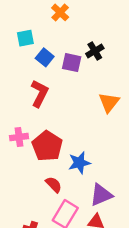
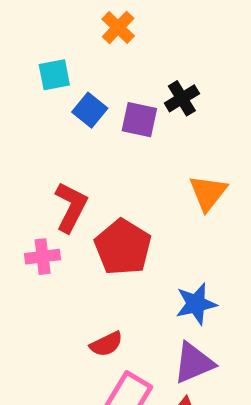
red L-shape: (40, 93) -> (71, 207), moved
red pentagon: (47, 146) -> (123, 247), moved
blue star: (79, 163) -> (196, 304), moved
red semicircle: (54, 185) -> (106, 344), turned 108

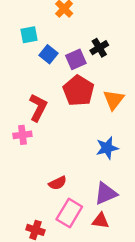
purple square: (139, 120) -> (76, 59), turned -36
red pentagon: (123, 247) -> (78, 91), moved
blue star: (196, 304) -> (107, 148), moved

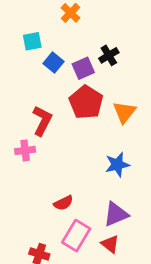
red triangle: (101, 221) -> (110, 244), turned 30

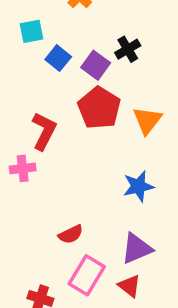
purple square: (83, 68) -> (96, 65), turned -30

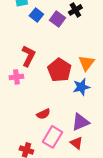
red pentagon: (99, 108) -> (59, 70), moved
orange triangle: (147, 120) -> (86, 63), moved

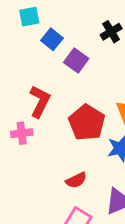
purple square: (57, 19) -> (76, 61), moved
red semicircle: (43, 114) -> (76, 180), moved

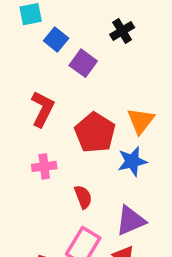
pink cross: (22, 133) -> (44, 166), moved
red semicircle: (76, 180) -> (83, 197), turned -85

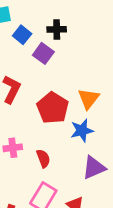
black cross: (122, 31) -> (57, 29), moved, turned 30
pink cross: (44, 166) -> (13, 148), moved
purple triangle: (131, 221) -> (94, 168), moved

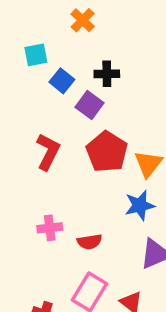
red pentagon: (53, 108) -> (107, 152), moved
red semicircle: (43, 158) -> (90, 242), turned 102

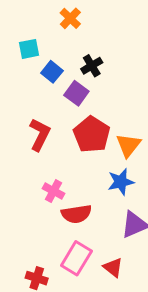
black cross: (107, 74) -> (92, 66), turned -30
pink cross: (50, 228) -> (53, 191), moved, turned 35
red semicircle: (90, 242) -> (76, 214), size x1.4

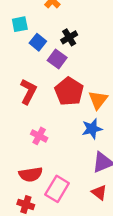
red semicircle: (76, 214) -> (31, 174), moved
red triangle: (113, 267) -> (99, 192), moved

